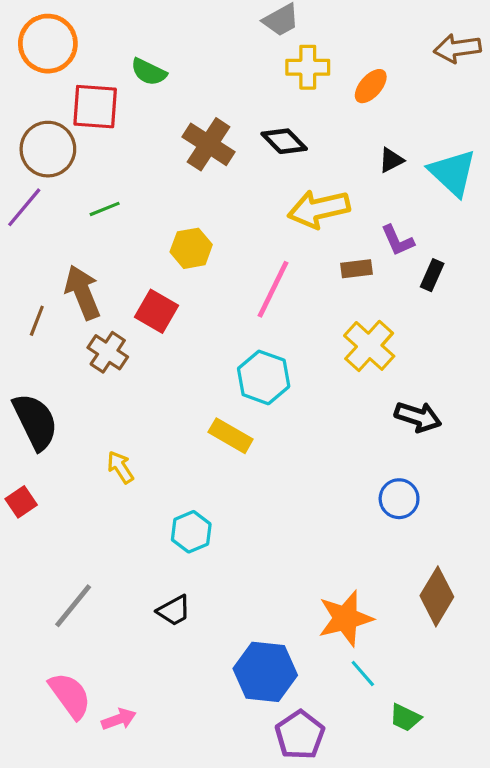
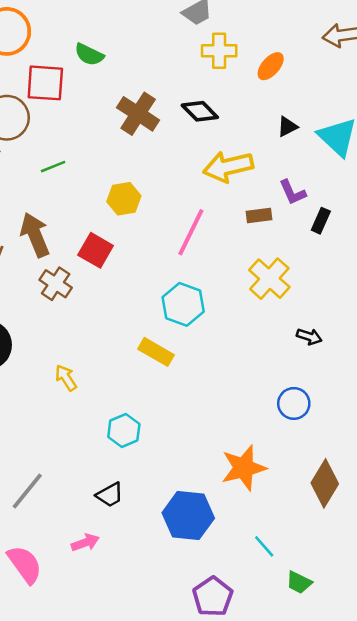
black arrow: (418, 417) -> (309, 337), size x0.7
orange star: (346, 618) -> (244, 468), moved
blue hexagon: (265, 672) -> (188, 515), moved
pink arrow: (119, 719) -> (85, 543), moved

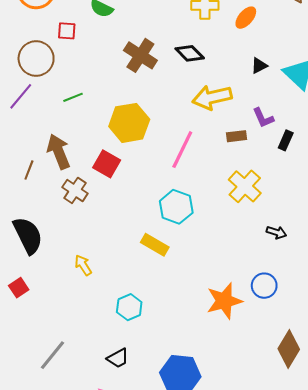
red square: (45, 83) -> (67, 31), size x0.6
yellow hexagon: (124, 199) -> (129, 123), size x1.5
orange star: (244, 468) -> (224, 301), moved

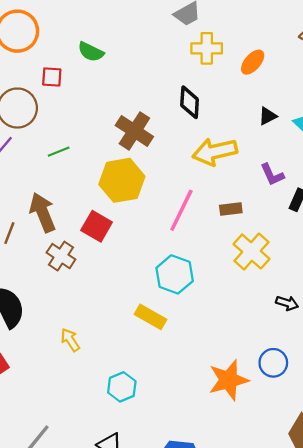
black diamond: (190, 53) -> (190, 102), turned 48
brown cross: (140, 55) -> (134, 131), moved
brown rectangle: (237, 136) -> (231, 209), moved

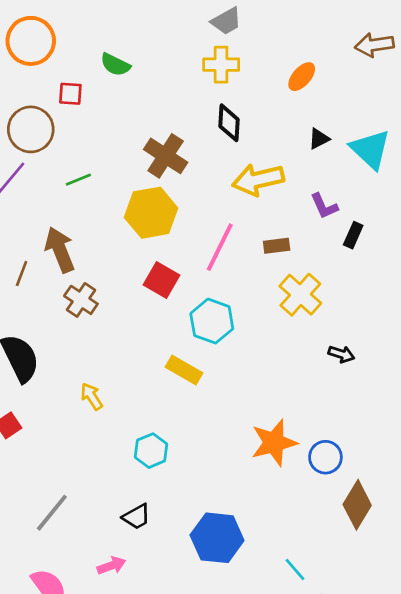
yellow cross: (207, 48) -> (221, 65), moved
red square: (97, 226) -> (162, 280), moved
blue circle: (273, 363) -> (325, 457), moved

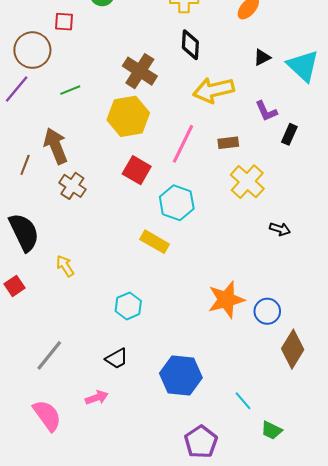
yellow arrow: (92, 396) -> (65, 266), moved

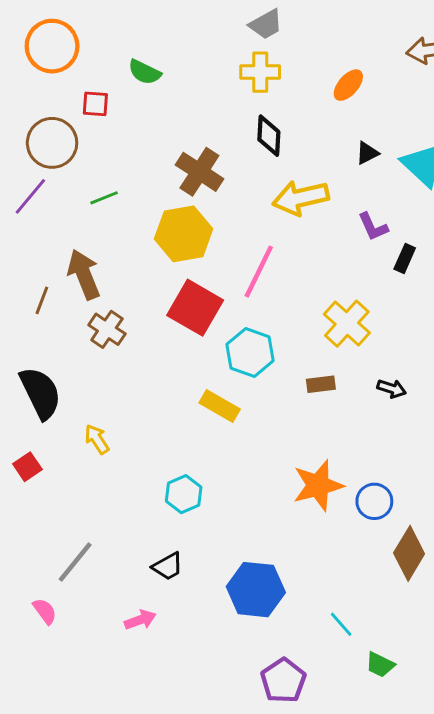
brown rectangle: (228, 143) -> (321, 384), moved
red square: (137, 170) -> (195, 308), size x1.4
pink semicircle: (47, 415) -> (45, 611), moved, size x0.6

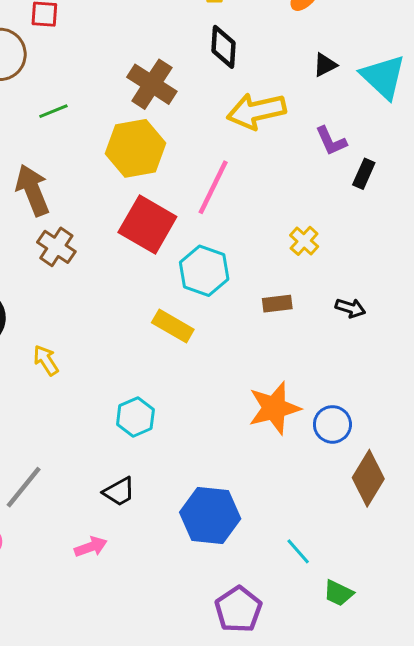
yellow cross: (347, 324) -> (304, 241), size x0.6

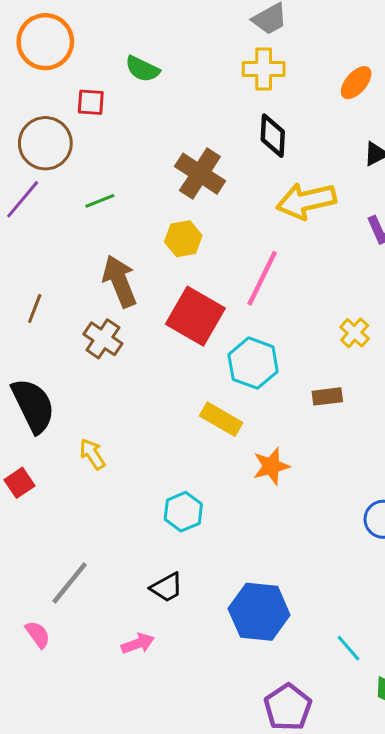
yellow hexagon: (135, 148) -> (183, 239), size x0.6
brown arrow: (33, 190) -> (120, 281), moved
orange star: (274, 408) -> (271, 466), moved, size x0.7

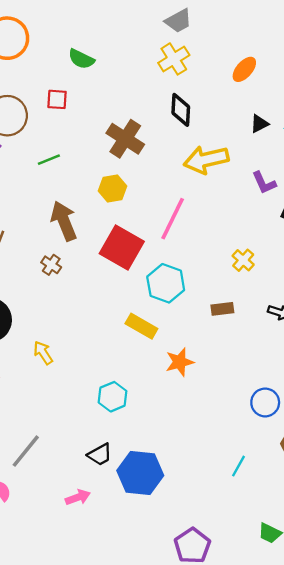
yellow cross: (264, 69) -> (174, 59), turned -32
red square: (91, 102) -> (57, 99), moved
brown cross: (103, 339) -> (51, 265), size x0.7
blue hexagon: (259, 612) -> (140, 473), moved
cyan line: (349, 648) -> (239, 466), moved, turned 70

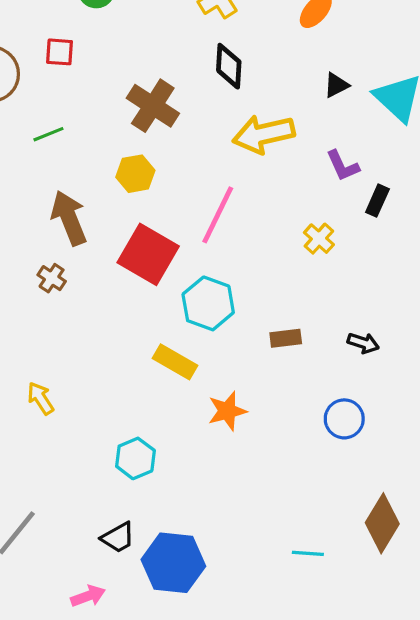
yellow cross: (243, 260) -> (319, 239), moved
blue circle: (265, 402) -> (344, 419), moved
cyan line: (239, 466) -> (308, 553), turned 65

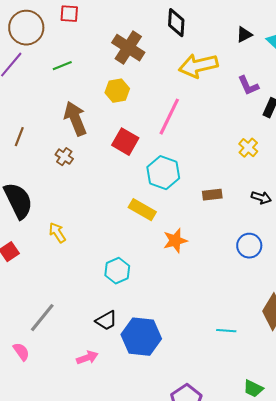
yellow cross: (319, 239) -> (248, 148), moved
red square: (148, 254) -> (125, 142), size x0.7

